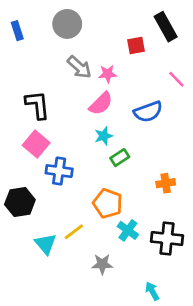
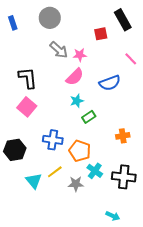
blue cross: (59, 171) -> (53, 140), moved
gray star: (102, 264) -> (76, 184), moved
cyan arrow: (152, 291) -> (113, 216), turned 144

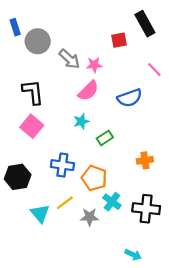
gray circle: (50, 18) -> (38, 41), moved
cyan star: (77, 101) -> (81, 121), moved

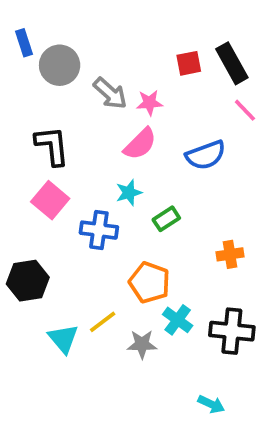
black rectangle: (145, 24) -> (232, 63), moved
blue cross: (62, 165) -> (99, 230), moved

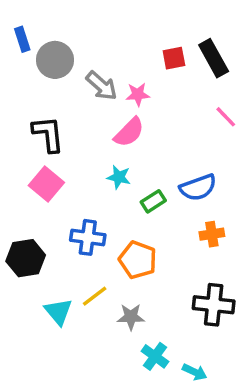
pink line: (245, 110) -> (226, 117), moved
blue semicircle: (206, 155) -> (198, 187), moved
cyan star: (129, 193) -> (119, 177), turned 30
blue cross: (99, 230) -> (88, 237), moved
cyan cross: (178, 320) -> (155, 356), moved

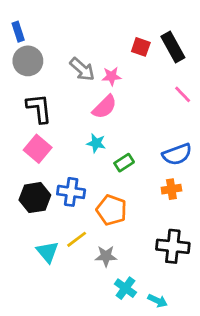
red square: (174, 58) -> (141, 47), turned 30
gray circle: (55, 60) -> (28, 61), moved
blue semicircle: (198, 187) -> (177, 154), moved
black hexagon: (26, 258) -> (35, 198), moved

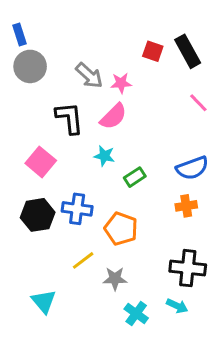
black L-shape: (39, 108) -> (69, 118), moved
cyan triangle: (47, 252) -> (44, 301), moved
cyan arrow: (158, 301) -> (177, 306), moved

